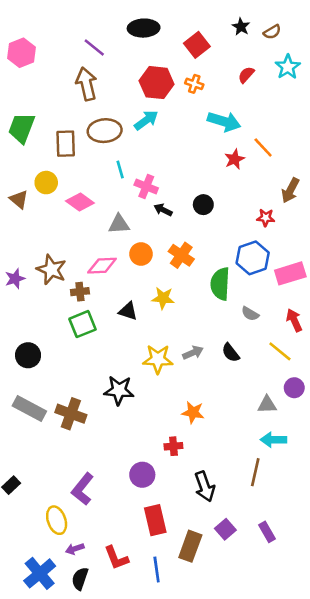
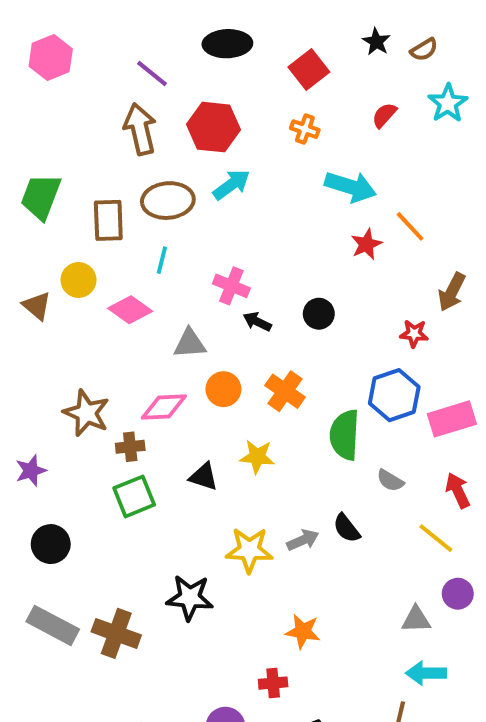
pink hexagon: (22, 53) -> (51, 58), moved
red hexagon: (157, 83) -> (214, 127), moved
cyan line: (120, 170) -> (162, 260), moved, turned 30
purple star: (15, 279) -> (31, 471), moved
black semicircle: (231, 353) -> (347, 528), moved

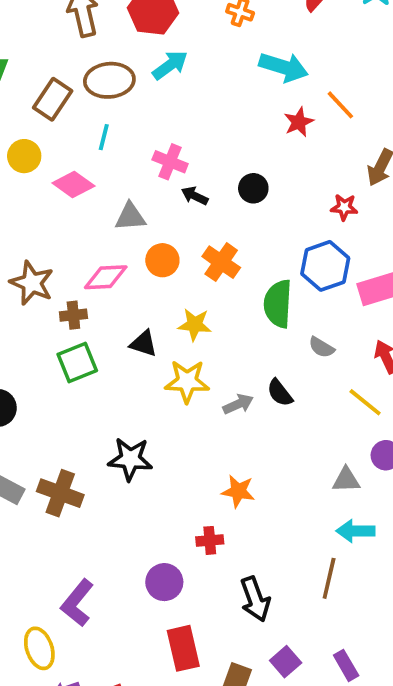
brown rectangle: (108, 220) -> (53, 99), turned 36
yellow star: (249, 550) -> (187, 381), moved

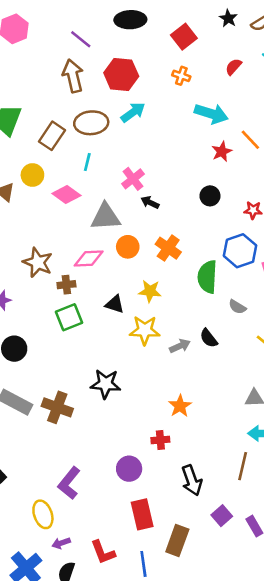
pink cross: (170, 162) -> (133, 179), turned 30
black circle: (253, 188) -> (210, 196), moved
gray triangle: (130, 217) -> (106, 217), size x1.4
orange star: (238, 491) -> (180, 406), turned 30
purple square: (286, 662) -> (222, 516), moved

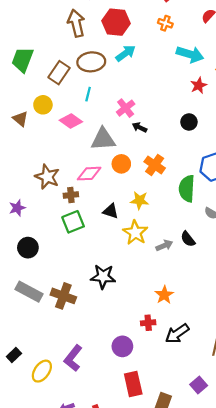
yellow star: (145, 330) -> (135, 233), turned 30
black arrow: (192, 480) -> (177, 334), moved, turned 75
yellow ellipse: (43, 514) -> (42, 371), moved, turned 55

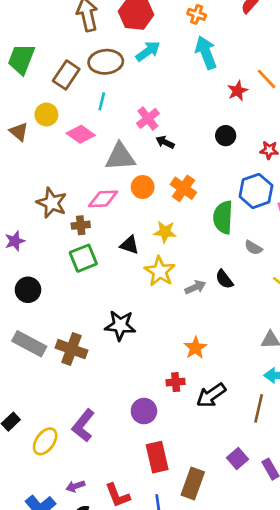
cyan arrow: (190, 54) -> (206, 53), moved, turned -128

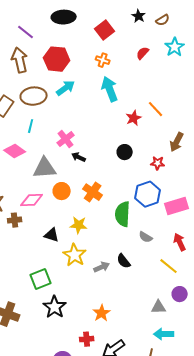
green square: (83, 258) -> (41, 279), moved
black star: (120, 325) -> (55, 307), moved, turned 30

